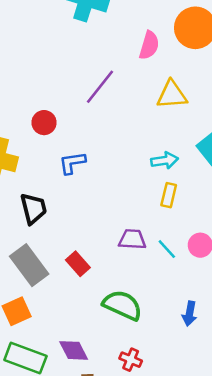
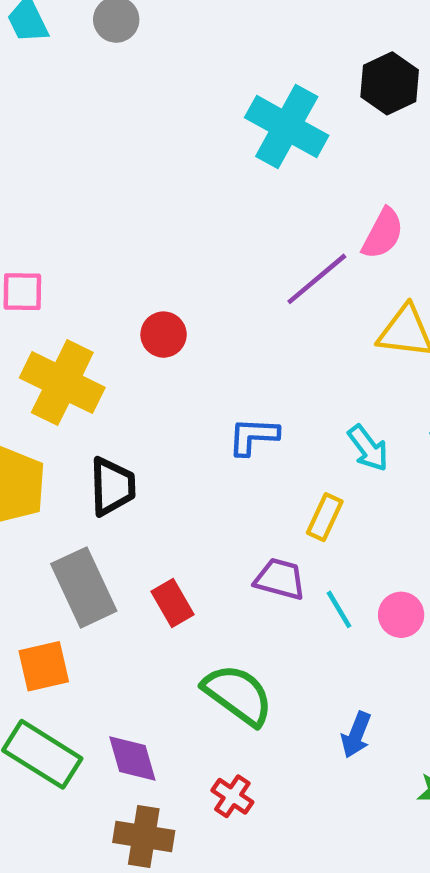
purple line: (100, 87) -> (317, 279), moved
cyan arrow: (165, 160) -> (368, 448), turned 50
blue L-shape: (72, 163) -> (253, 436), moved
yellow rectangle: (169, 195) -> (325, 517), moved

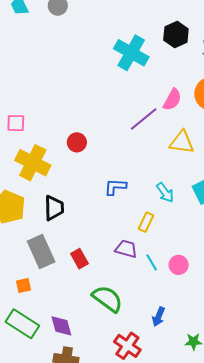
orange square: (44, 666) -> (23, 286), size x0.7
red cross: (232, 796) -> (127, 346), moved, size x1.5

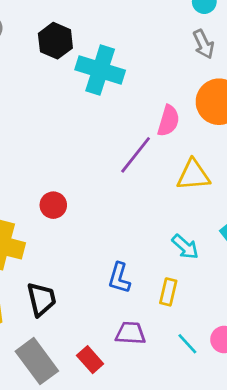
black hexagon: (176, 35) -> (55, 41), moved
blue L-shape: (115, 187) -> (119, 278), moved, turned -65
purple trapezoid: (126, 249) -> (130, 333), moved

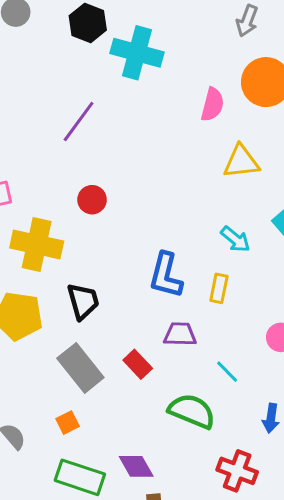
gray arrow: (204, 44) -> (247, 21), turned 48
purple line: (136, 155) -> (79, 121), moved
blue L-shape: (119, 278) -> (166, 275), size x1.4
cyan line: (187, 344) -> (227, 372), moved

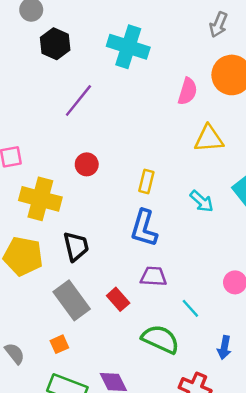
black hexagon: (88, 23) -> (55, 44), moved
yellow rectangle: (219, 288) -> (146, 181), moved

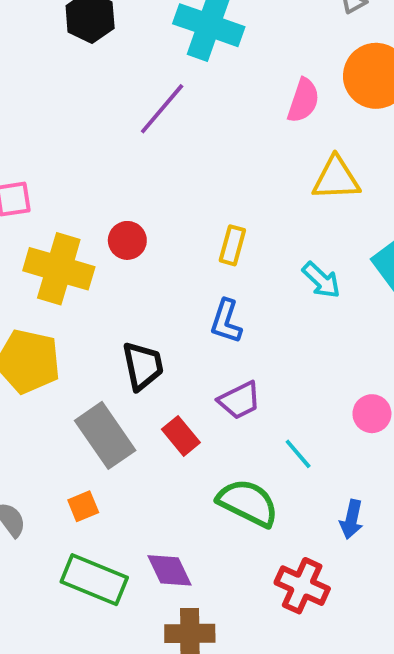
purple line: (78, 101) -> (162, 109), moved
red circle: (87, 164) -> (127, 240), moved
blue L-shape: (144, 228) -> (226, 321), size x0.7
black trapezoid: (76, 246) -> (143, 366), moved
purple trapezoid: (153, 276) -> (239, 400), turned 148

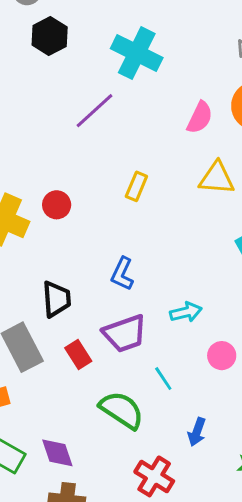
yellow rectangle: (232, 245) -> (136, 186), moved
cyan arrow: (321, 280) -> (186, 312), moved, turned -64
purple trapezoid: (239, 400) -> (125, 333), size x1.4

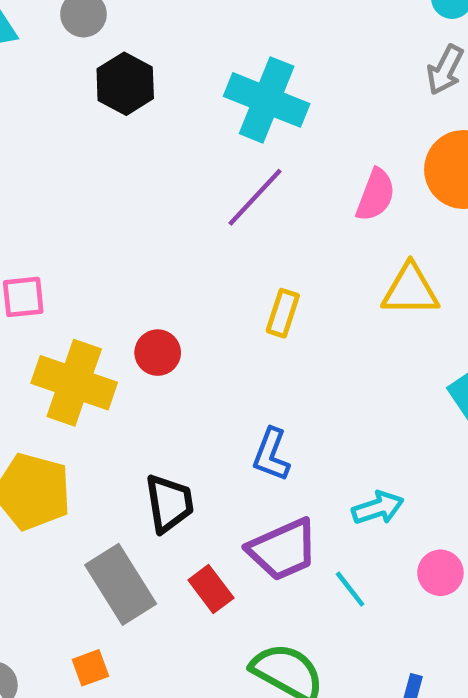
purple line: (94, 111) -> (255, 197), moved
cyan line: (163, 379) -> (350, 589), moved

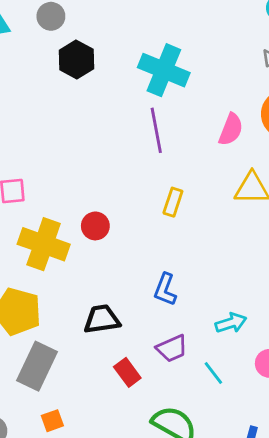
purple line: (255, 197) -> (156, 130), turned -54
black trapezoid: (169, 503) -> (102, 319), turned -90
purple trapezoid: (283, 550) -> (172, 348), size x0.7
gray rectangle: (121, 584) -> (37, 366), moved, turned 57

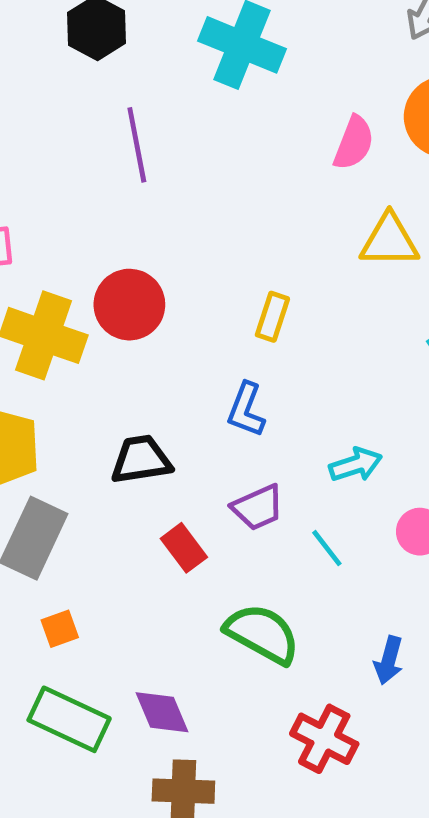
purple line: (156, 130) -> (137, 145), moved
yellow rectangle: (173, 202) -> (272, 317), moved
red circle: (95, 226) -> (129, 305), size x1.5

